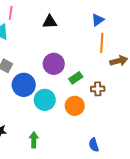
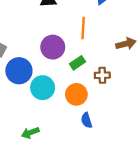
orange line: (102, 43) -> (83, 28), moved
green arrow: (34, 140) -> (30, 133), turned -112
blue semicircle: (94, 145) -> (87, 120), moved

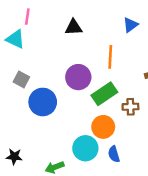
green rectangle: (78, 63) -> (104, 94), size x1.5
cyan circle: (43, 88) -> (85, 148), moved

